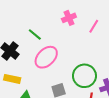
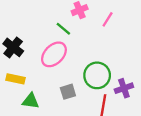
green line: (35, 34) -> (63, 29), moved

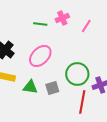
green line: (63, 29) -> (40, 24), moved, turned -32
green triangle: (31, 101) -> (30, 87), moved

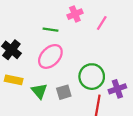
green line: (40, 24) -> (50, 30), moved
green triangle: (30, 87) -> (39, 91), turned 42

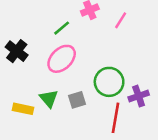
green line: (50, 30) -> (62, 28), turned -48
yellow rectangle: (14, 80) -> (23, 109), moved

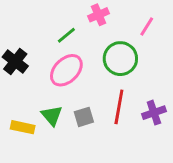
pink line: (121, 20) -> (147, 26), moved
green circle: (109, 82) -> (120, 59), moved
red line: (115, 118) -> (119, 107), moved

